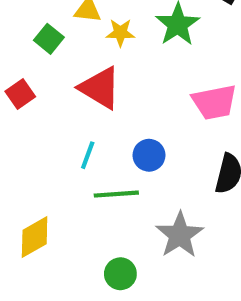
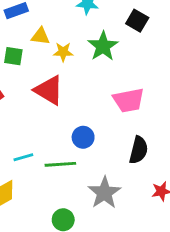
green square: (49, 39) -> (13, 56), turned -30
cyan line: (88, 155) -> (23, 157), moved, turned 54

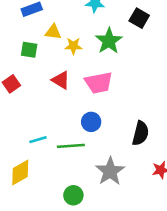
red triangle: (49, 90) -> (61, 80), size x0.7
pink trapezoid: (129, 100) -> (99, 83), moved

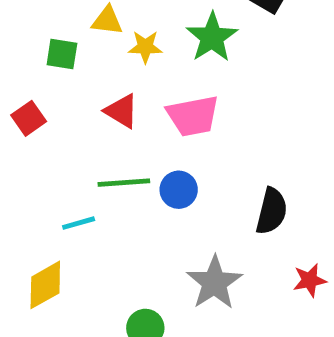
green line: (71, 146) -> (124, 183), moved

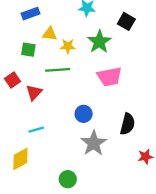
red triangle: (121, 111) -> (34, 92), moved, turned 42
pink trapezoid: (193, 116) -> (109, 77), moved
green line: (124, 183) -> (58, 70), moved
gray star: (214, 283) -> (94, 143), moved

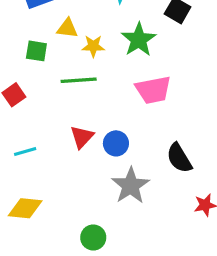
red triangle: (34, 92) -> (82, 137), moved
black semicircle: (127, 124) -> (179, 158), turned 135
cyan line: (36, 130) -> (25, 152), moved
yellow diamond: (20, 159) -> (25, 208), turned 35

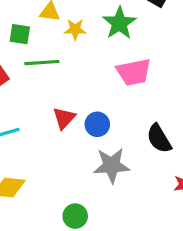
green line: (79, 80) -> (42, 63), moved
gray star: (131, 186) -> (112, 165), turned 30

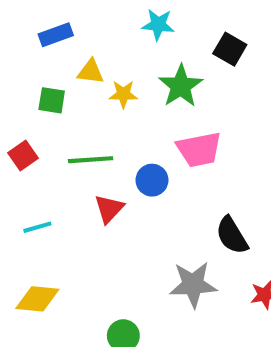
green line: (42, 63) -> (91, 160), moved
blue circle: (97, 124) -> (152, 180), moved
gray star: (112, 165) -> (193, 285), moved

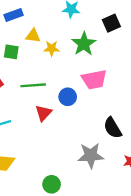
black square: (230, 49) -> (111, 23), turned 36

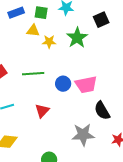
green square: (11, 52) -> (41, 13), moved
pink trapezoid: (94, 80) -> (86, 85), moved
red triangle: (43, 113) -> (42, 111), moved

